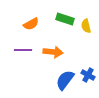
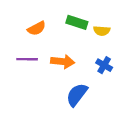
yellow semicircle: (86, 26) -> (102, 31), turned -72
blue cross: (88, 75) -> (104, 65), moved

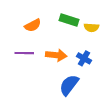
blue cross: (104, 65) -> (84, 58), moved

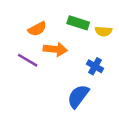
purple line: (24, 53) -> (28, 60), turned 30
orange arrow: (56, 55) -> (55, 49), moved

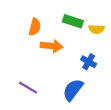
orange semicircle: (37, 29) -> (35, 27), turned -48
purple line: (28, 60) -> (28, 88), moved

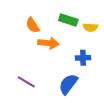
orange semicircle: (35, 27) -> (33, 25), turned 133
blue cross: (89, 62) -> (83, 58), turned -32

